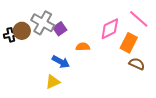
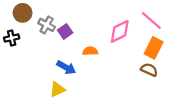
gray cross: (43, 23) -> (47, 25), size x0.7
brown circle: (22, 31) -> (23, 13), moved
orange rectangle: (129, 43) -> (154, 48), moved

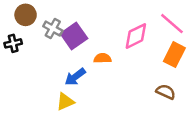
purple square: (65, 31) -> (74, 36), size x1.5
blue arrow: (66, 67) -> (75, 77), turned 114
brown semicircle: (149, 70) -> (166, 92), moved

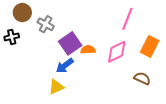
pink line: (172, 24) -> (127, 19), moved, turned 70
purple square: (74, 36) -> (70, 43), moved
pink diamond: (136, 36) -> (117, 52), moved

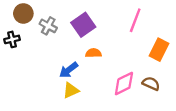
purple square: (70, 43) -> (83, 25), moved
pink diamond: (117, 52) -> (124, 84), moved
yellow triangle: (56, 87) -> (71, 90), moved

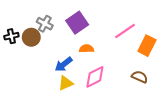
brown circle: (23, 13) -> (31, 37), moved
pink line: (135, 20) -> (125, 31), moved, turned 35
pink diamond: (124, 84) -> (95, 77), moved

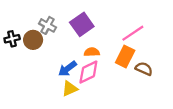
orange rectangle: (147, 46) -> (125, 56), moved
pink diamond: (95, 77) -> (88, 72), moved
brown semicircle: (140, 77) -> (144, 69), moved

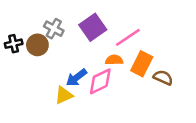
pink line: (133, 33) -> (128, 37), moved
orange semicircle: (92, 52) -> (114, 60), moved
yellow triangle: (70, 89) -> (64, 95), moved

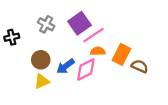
pink line: (128, 37) -> (93, 35), moved
brown circle: (37, 45) -> (41, 60), moved
yellow triangle: (64, 95) -> (42, 81), moved

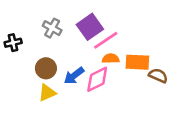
orange rectangle: (121, 54) -> (137, 62), turned 66

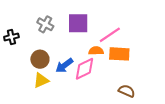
purple square: (90, 27) -> (78, 23), turned 35
pink line: (106, 40) -> (110, 35), moved
brown semicircle: (158, 76) -> (127, 91), moved

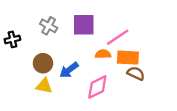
pink diamond: (84, 69) -> (97, 87), moved
yellow triangle: (41, 80) -> (44, 86), turned 35
brown semicircle: (127, 91) -> (136, 73), moved

